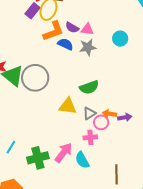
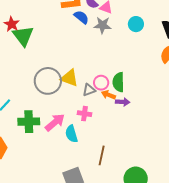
gray circle: (35, 78) -> (48, 81), moved
green semicircle: (89, 87) -> (118, 82), moved, turned 96
pink circle: (101, 122) -> (101, 83), moved

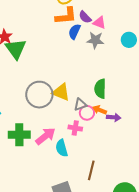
blue semicircle: (81, 17) -> (74, 32), turned -105
green semicircle: (118, 82) -> (100, 89), moved
pink circle: (101, 83) -> (87, 113), moved

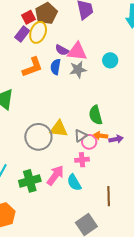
orange L-shape: (66, 16) -> (32, 67), moved
pink triangle: (99, 23) -> (77, 52), size x1.5

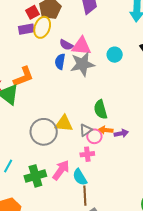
purple rectangle: (22, 34) -> (26, 29), turned 42
orange L-shape: (32, 67) -> (23, 77), moved
gray star: (78, 70) -> (82, 64), size x1.4
brown line: (109, 196) -> (85, 196), moved

